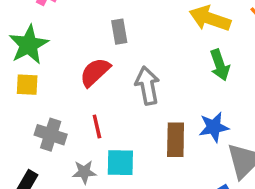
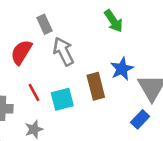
gray rectangle: (119, 32) -> (44, 24), moved
cyan square: (120, 163) -> (62, 99), moved

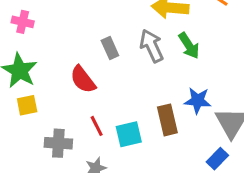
gray arrow: (63, 51) -> (152, 46), moved
red semicircle: (21, 52) -> (83, 79), turned -70
blue star: (122, 69) -> (198, 101), turned 30

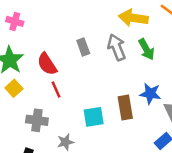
red semicircle: (83, 79) -> (47, 64), moved
yellow square: (27, 105) -> (14, 88), turned -35
red line: (97, 126) -> (56, 89), moved

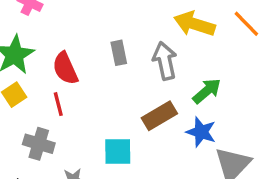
green arrow: (146, 49) -> (207, 91), moved, turned -110
red line: (56, 89) -> (58, 104), moved
brown rectangle: (125, 108) -> (159, 116), moved, turned 60

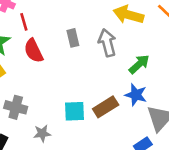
red line: (58, 104) -> (24, 22), moved
brown rectangle: (159, 116) -> (106, 107), moved

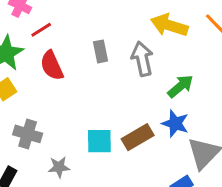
red line: (24, 22) -> (41, 30), turned 72

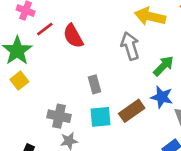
gray rectangle: (100, 51) -> (94, 84), moved
red semicircle: (52, 66) -> (73, 36), moved
gray cross: (28, 134) -> (59, 116), moved

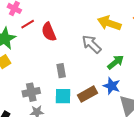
gray arrow: (130, 46) -> (92, 44), turned -35
gray cross: (59, 116) -> (31, 92), turned -30

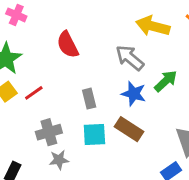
red line: (28, 24) -> (34, 93), moved
blue star: (112, 86) -> (134, 94), moved
brown rectangle: (87, 94) -> (129, 129), turned 66

